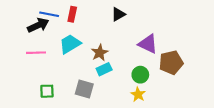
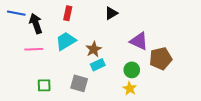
blue line: (49, 14) -> (16, 13), moved
black arrow: (38, 25) -> (36, 24), turned -84

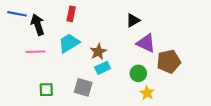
black triangle: (111, 13) -> (133, 20), moved
yellow star: (130, 88) -> (147, 93), moved

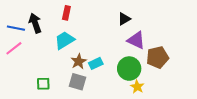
blue line: (17, 14) -> (16, 28), moved
pink line: (35, 52) -> (14, 48), moved, turned -36
brown star: (98, 52) -> (79, 61), moved
green circle: (138, 73) -> (129, 69), size x1.5

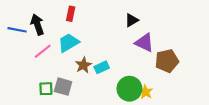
pink line: (14, 48) -> (43, 51), moved
green circle: (129, 69) -> (129, 89), moved
gray square: (78, 82) -> (63, 87), moved

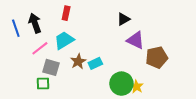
blue line: (17, 30) -> (16, 28), turned 60
gray square: (63, 87) -> (51, 67), moved

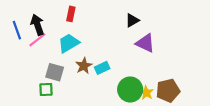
pink line: (40, 48) -> (37, 40), moved
brown pentagon: (157, 57) -> (168, 91), moved

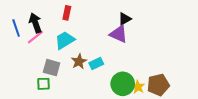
purple triangle: (145, 43) -> (119, 34), moved

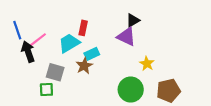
red rectangle: (67, 13) -> (83, 28), moved
black arrow: (35, 23) -> (28, 52), moved
cyan rectangle: (96, 64) -> (92, 54), moved
yellow star: (138, 87) -> (147, 64), moved

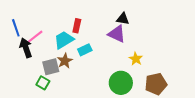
black triangle: (133, 20) -> (123, 19), turned 40
brown star: (84, 66) -> (65, 61), moved
gray square: (55, 72) -> (51, 67), turned -30
green square: (46, 90) -> (43, 83), turned 32

